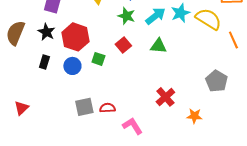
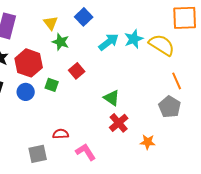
green star: (126, 16) -> (61, 42), moved
orange line: (233, 40) -> (177, 81), moved
green triangle: (158, 46) -> (112, 98), moved, turned 30
gray square: (84, 107) -> (38, 154), moved

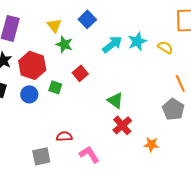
yellow semicircle: (162, 45) -> (165, 47), size x0.6

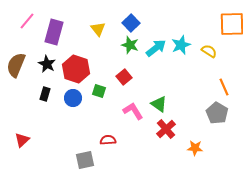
green star: (64, 44) -> (130, 45), moved
pink L-shape: (89, 154) -> (133, 111), moved

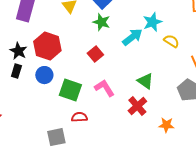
cyan arrow: (156, 48) -> (132, 37), moved
yellow semicircle: (209, 51) -> (171, 41), moved
black star: (47, 64) -> (18, 51), moved
green square: (99, 91) -> (70, 90), moved, size x1.6
green triangle: (159, 104) -> (145, 81), moved

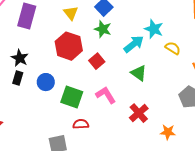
cyan star: (152, 22) -> (154, 29), turned -30
red hexagon: (47, 46) -> (69, 46), moved
green triangle: (145, 81) -> (139, 73), moved

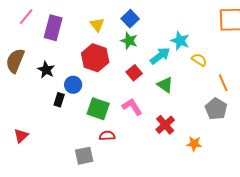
red square: (97, 61) -> (134, 73), moved
black rectangle: (18, 78) -> (59, 100), moved
blue circle: (46, 82) -> (73, 85), moved

